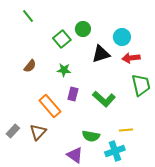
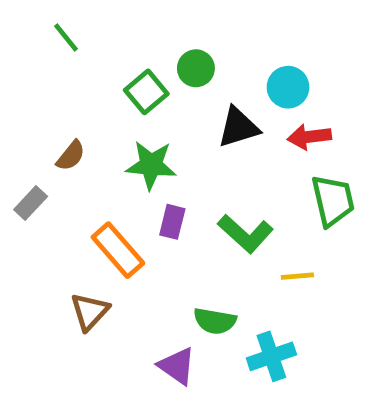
green star: (64, 70) -> (151, 165), size x1.5
yellow line: (126, 130) -> (297, 276), moved
gray rectangle: (13, 131) -> (31, 203), moved

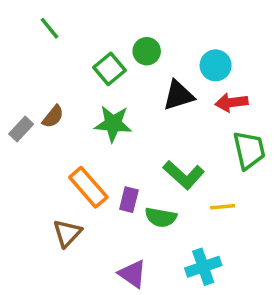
gray rectangle: (31, 203) -> (21, 129), moved
purple rectangle: (172, 222) -> (129, 200), moved
green semicircle: (215, 321) -> (161, 217), moved

